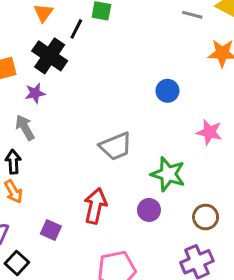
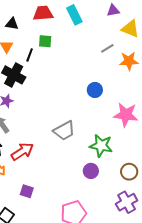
gray line: (192, 15) -> (107, 48), moved, turned -40
pink star: (209, 132) -> (126, 115), size x1.4
red arrow: (95, 206) -> (22, 151), moved, turned 50

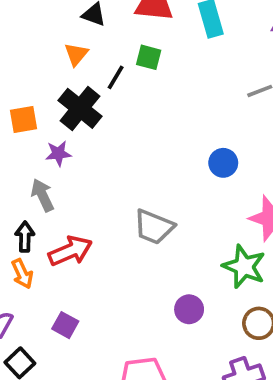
gray trapezoid: (64, 131) -> (154, 227), turned 40
green star: (101, 146) -> (244, 267), moved

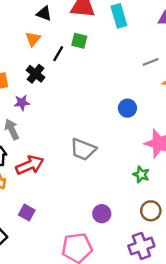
black cross: (80, 108) -> (36, 74), size x0.7
green star: (244, 267) -> (141, 174), size x0.6
purple circle: (189, 309) -> (102, 214), moved

